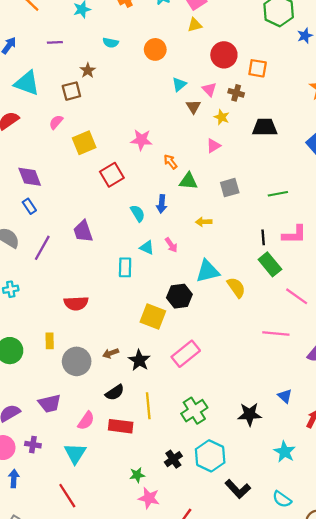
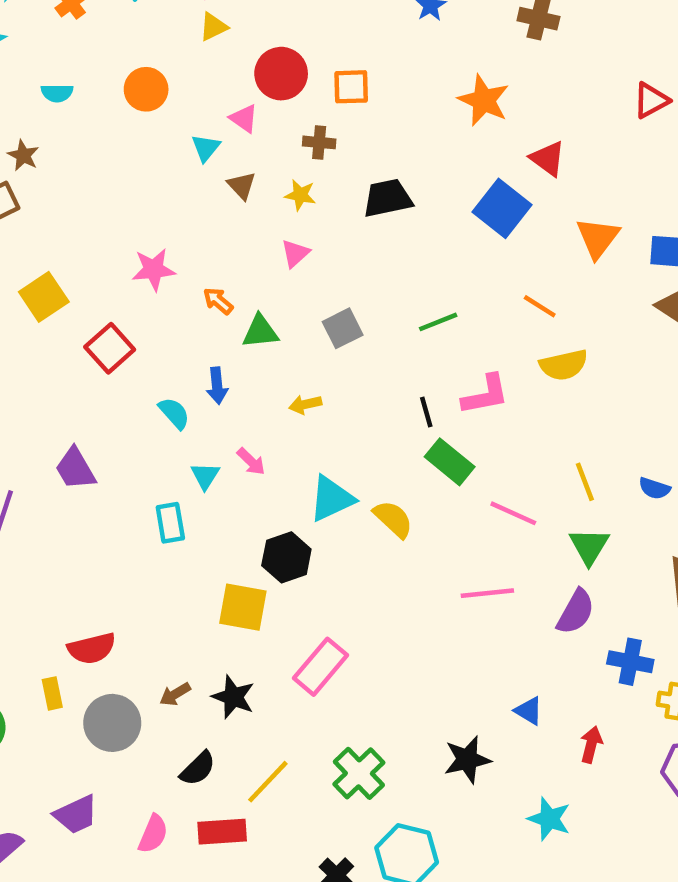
pink triangle: (209, 89) -> (244, 118), moved
cyan triangle: (147, 248) -> (205, 476), turned 49
red semicircle: (76, 303) -> (92, 648), moved
yellow line: (148, 406) -> (268, 782), turned 60

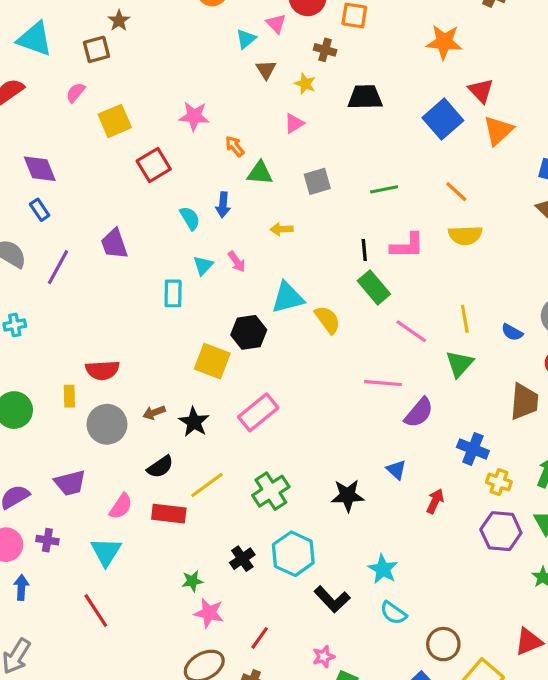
orange star: (484, 100) -> (444, 42), turned -30
orange triangle: (598, 238) -> (498, 130), moved
purple semicircle: (576, 612) -> (419, 413), moved
cyan star: (549, 819) -> (383, 569), moved

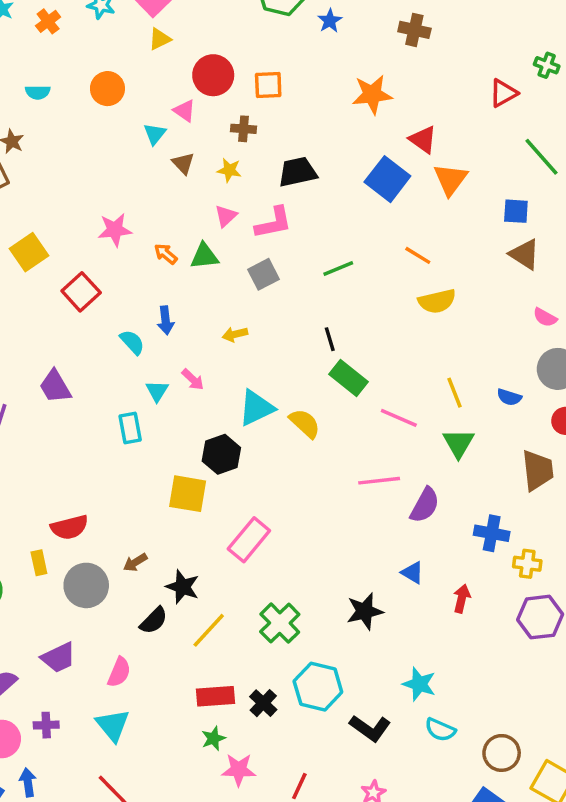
green triangle: (260, 173) -> (204, 256), moved
pink L-shape: (407, 246) -> (274, 223), moved
black star: (194, 422) -> (183, 587), moved
red rectangle: (169, 514) -> (215, 696), moved

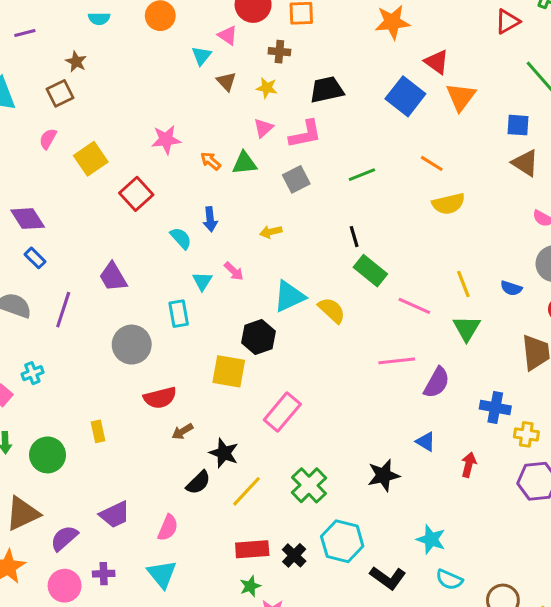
red semicircle: (69, 527) -> (160, 398), moved
gray circle: (86, 585) -> (132, 345), moved

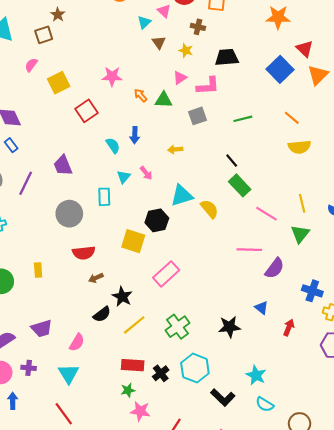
black line: (354, 237) -> (232, 161), turned -32

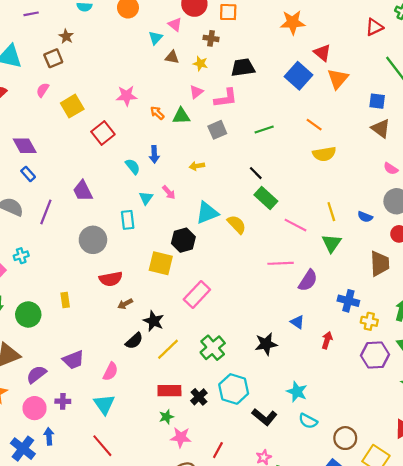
brown triangle: (159, 42) -> (172, 57), turned -40

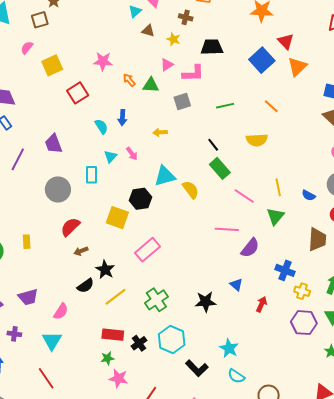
yellow semicircle: (324, 154) -> (257, 140), moved
red semicircle: (111, 279) -> (70, 227), turned 140

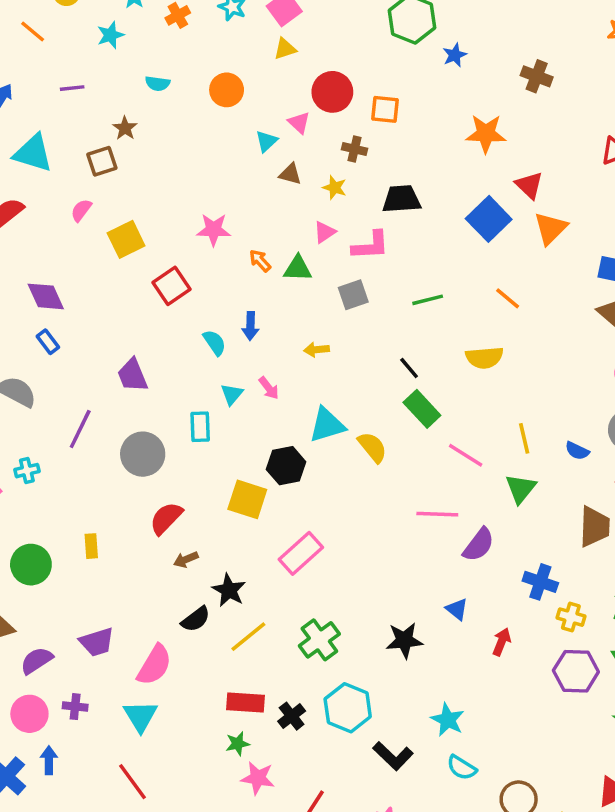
purple line: (18, 159) -> (80, 429), moved
pink semicircle: (61, 311) -> (154, 665), size x1.4

